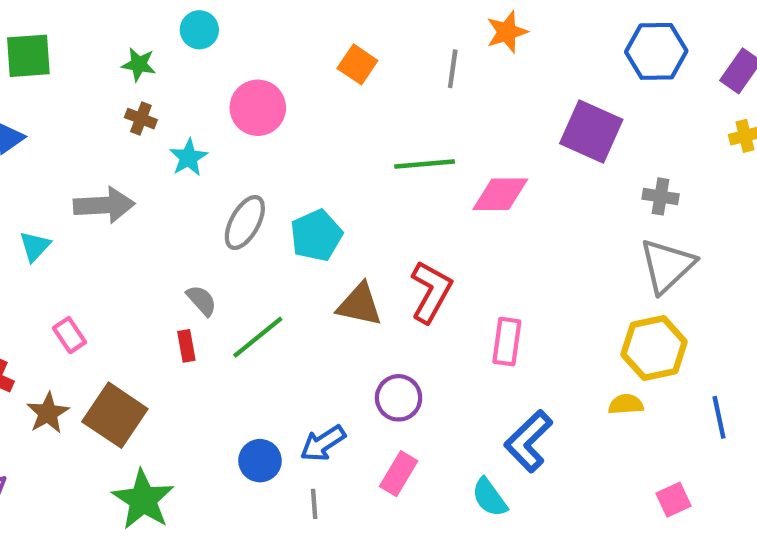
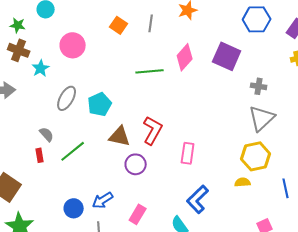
gray line: (453, 69) -> (151, 23), moved
brown cross: (141, 119) -> (19, 50), size x1.5
pink diamond: (500, 194) -> (185, 57), moved, turned -48
purple circle: (399, 398) -> (136, 164), moved

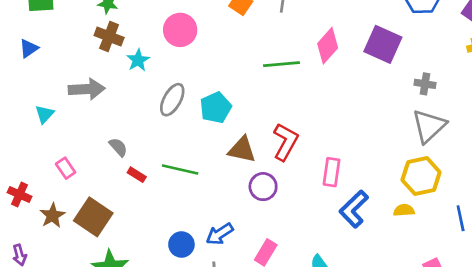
gray semicircle: (47, 134) -> (118, 147), moved
green line: (73, 151) -> (180, 169), turned 52
red rectangle: (40, 155) -> (137, 175), turned -48
blue L-shape: (198, 199) -> (354, 209), moved

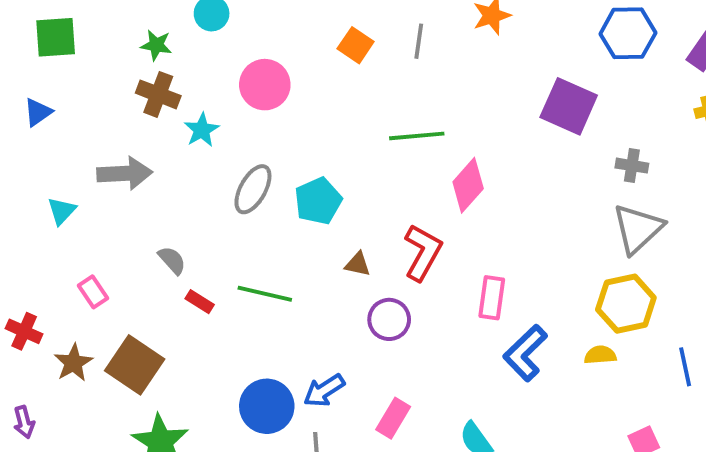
pink diamond: (328, 46) -> (468, 185), moved
brown triangle: (242, 150) -> (358, 264), size x0.6
blue circle: (181, 244) -> (267, 406), size x1.4

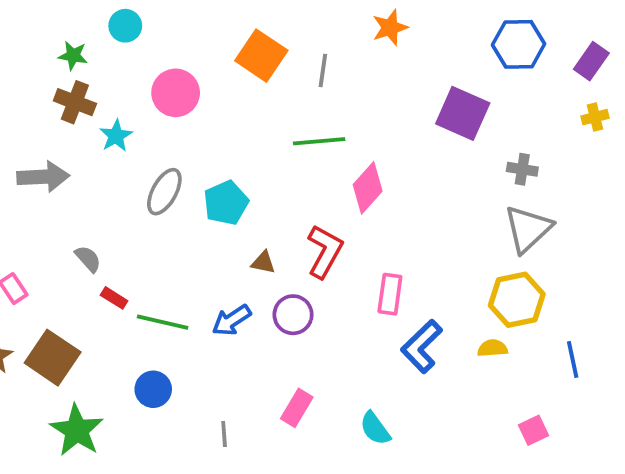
gray line: (419, 41) -> (323, 70), moved
orange square: (356, 45) -> (261, 56), size x1.5
green line: (265, 294) -> (163, 322), moved
blue arrow: (324, 390) -> (232, 320), moved
blue circle: (267, 406) -> (153, 389), moved, size x0.7

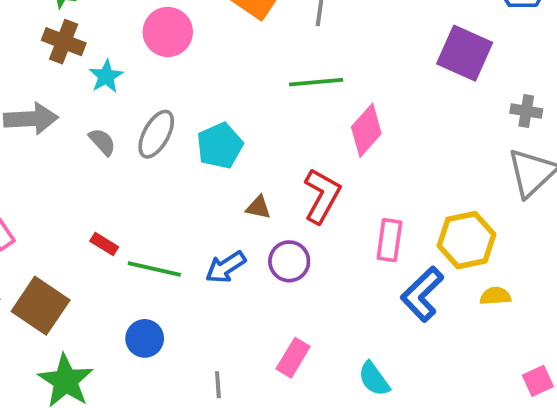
gray semicircle: (88, 259) -> (102, 142), moved
yellow hexagon: (517, 300) -> (467, 240), moved

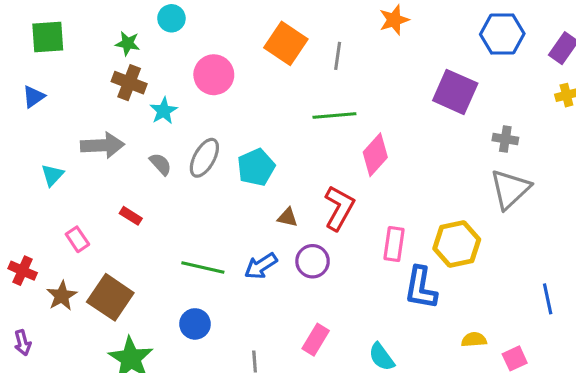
red rectangle: (104, 244) -> (131, 216), moved
blue L-shape: (422, 294) -> (421, 288), turned -36
yellow semicircle: (495, 296) -> (474, 340), moved

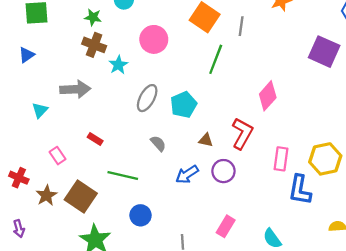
green line: (334, 115) -> (216, 59), moved, turned -64
gray semicircle: (161, 164) -> (158, 143), moved
green line: (203, 268) -> (123, 175), moved

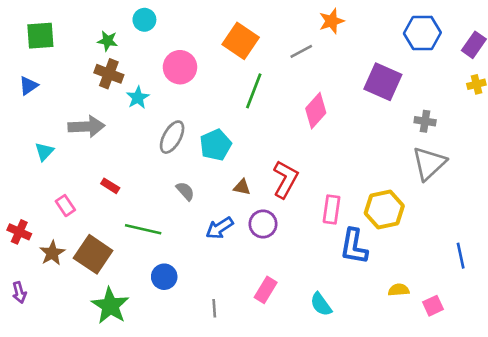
gray line: (241, 26) -> (301, 51), moved, turned 54
pink diamond: (268, 96) -> (316, 111), moved

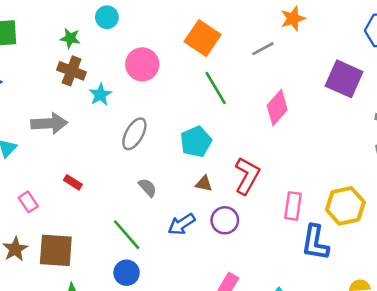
green line: (254, 91) -> (216, 88), turned -52
cyan pentagon: (216, 145) -> (196, 142), moved
green line: (143, 229) -> (127, 235), moved, turned 36
brown square: (93, 254) -> (56, 250), turned -30

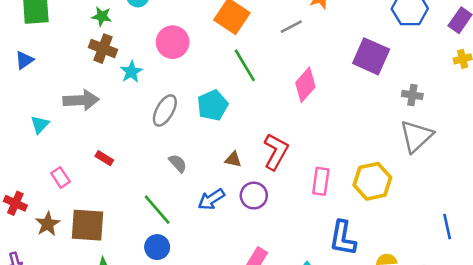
cyan pentagon: (196, 142) -> (213, 105), moved
blue L-shape: (315, 243) -> (343, 238), moved

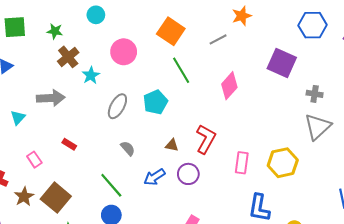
green star: (102, 16) -> (55, 31), moved
brown cross: (103, 49) -> (68, 57), turned 30
brown square: (88, 225) -> (56, 198), turned 36

